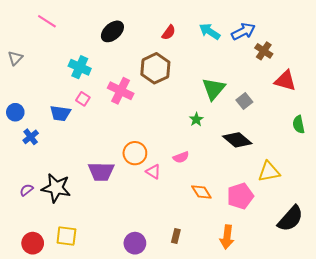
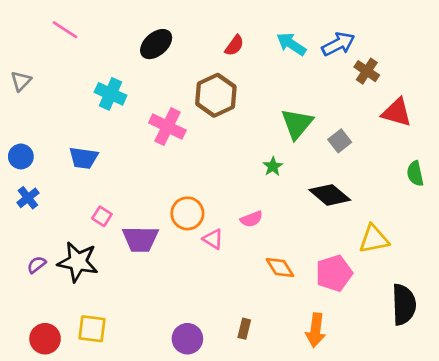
pink square: (83, 99) -> (102, 216), moved
blue cross: (31, 137) -> (28, 198), moved
black semicircle: (290, 219) -> (404, 305), turned -44

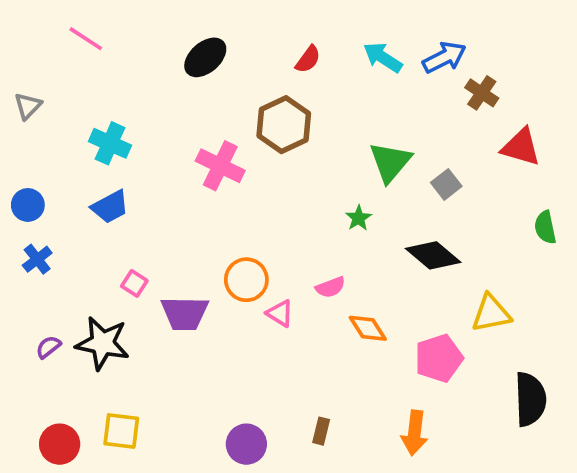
cyan cross: (111, 94) -> (110, 143), moved
blue trapezoid: (83, 158) -> (110, 207), turned -36
orange diamond: (280, 268) -> (368, 328), moved

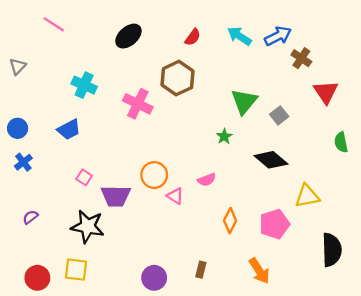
cyan cross: (110, 143) -> (84, 85), moved
red triangle: (521, 147) -> (326, 92), turned 40
orange diamond: (368, 328) -> (230, 221), moved, turned 60
black star: (103, 343) -> (88, 226), moved
orange arrow: (414, 433) -> (259, 271), turned -40

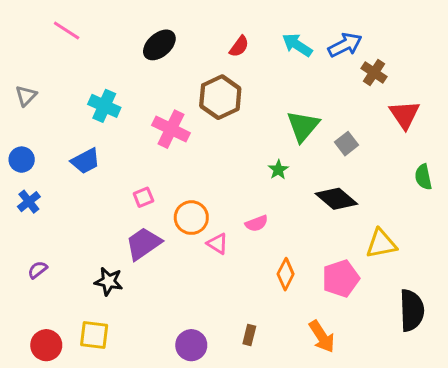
gray triangle: (18, 66) -> (26, 96), moved
pink square: (84, 177) -> (143, 197), moved, turned 35
purple trapezoid: (116, 196) -> (143, 244), turned 144
black star: (88, 226) -> (109, 281), size x0.7

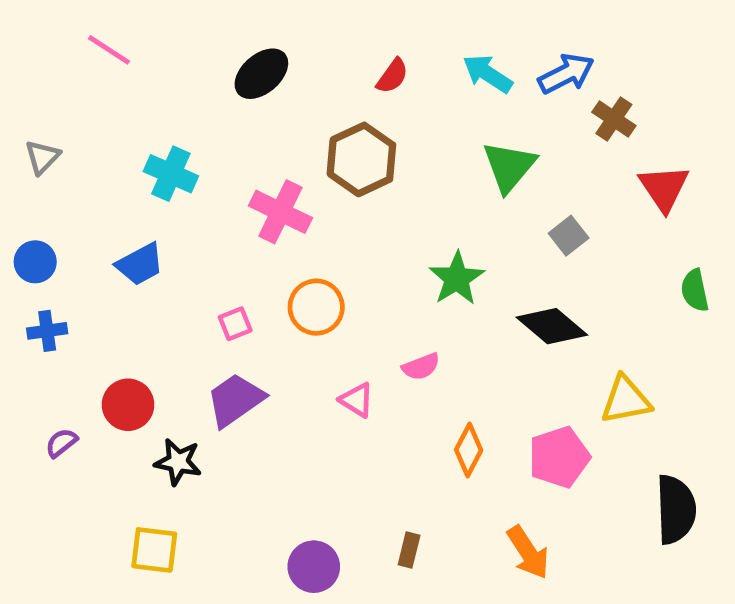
green triangle: (303, 126) -> (509, 167), moved
green star: (278, 170) -> (457, 278), size x1.6
blue cross: (29, 202) -> (47, 331), turned 30
orange circle: (191, 218) -> (316, 307), moved
red circle: (46, 345) -> (128, 405), moved

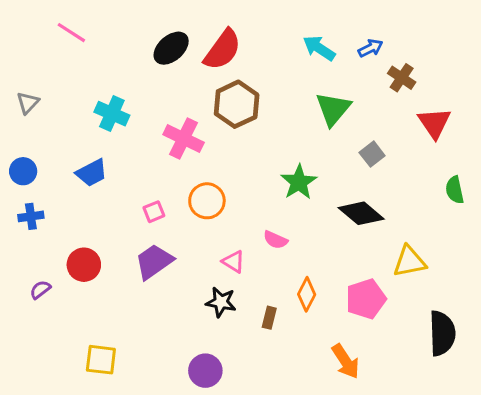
blue arrow: (566, 74) -> (371, 48), size x0.7
red semicircle: (392, 76) -> (223, 50), moved, size x1.8
pink semicircle: (421, 367) -> (275, 240), turned 45
black star: (178, 462) -> (221, 302), moved
brown rectangle: (409, 550) -> (269, 318), moved

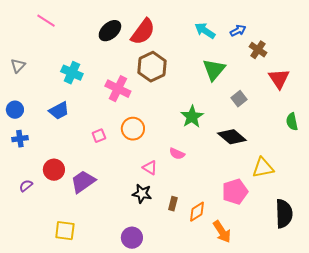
purple trapezoid: (154, 262) -> (83, 182), moved
orange diamond: (307, 294) -> (197, 212), moved, turned 30

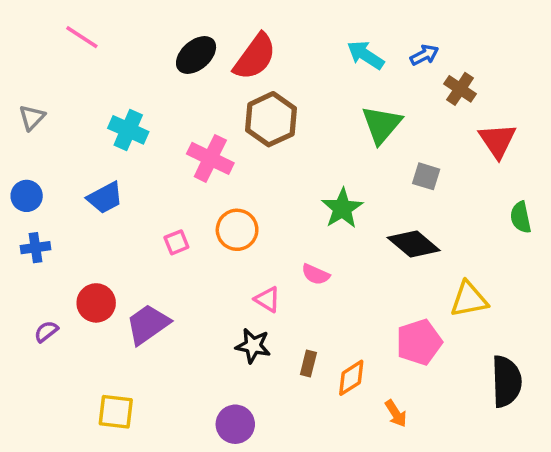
gray square: (239, 99) -> (426, 176), turned -35
orange arrow: (222, 232) -> (396, 414), size x0.7

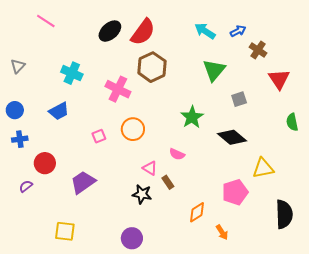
gray square: (426, 176) -> (239, 99), turned -35
red circle: (96, 303) -> (45, 163), moved
brown rectangle: (308, 364) -> (168, 182), moved, turned -48

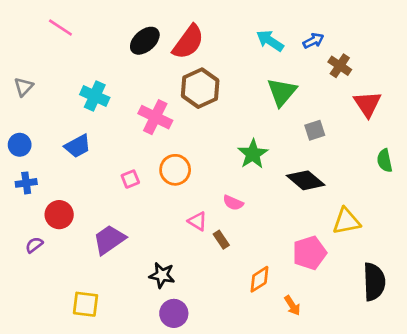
black star: (142, 194) -> (162, 275), moved

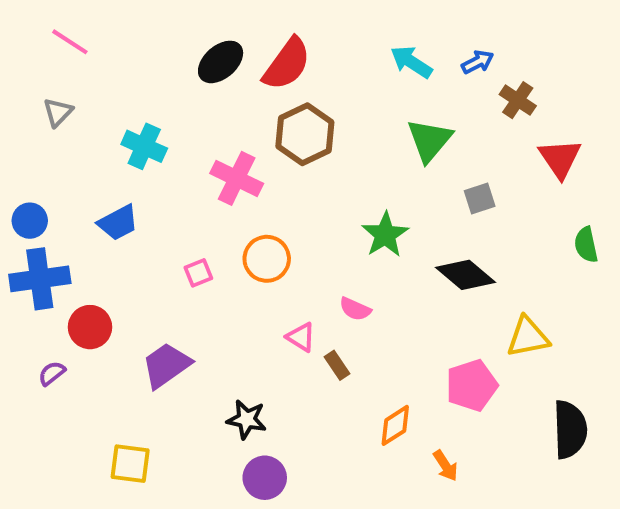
pink line: (60, 28) -> (70, 42), moved
gray triangle: (24, 87) -> (58, 112), moved
blue cross: (26, 183) -> (40, 279), size x1.8

